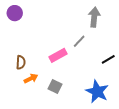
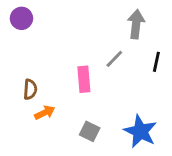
pink rectangle: (58, 55) -> (84, 79), turned -66
black line: (108, 59) -> (156, 62), moved, turned -48
gray square: (55, 87) -> (90, 131), moved

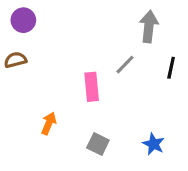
brown semicircle: (30, 89) -> (15, 60), moved, turned -108
orange arrow: (45, 113) -> (49, 123), turned -42
blue star: (140, 131) -> (154, 144), size x0.6

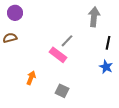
gray line: (125, 65) -> (67, 41), moved
pink rectangle: (92, 87) -> (58, 55), turned -48
blue star: (154, 144) -> (106, 67), moved

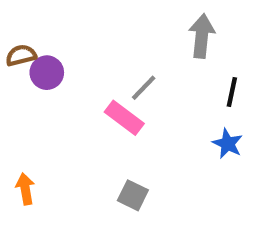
purple circle: (15, 13) -> (47, 73), moved
brown semicircle: (10, 38) -> (21, 55), moved
orange arrow: (31, 78) -> (25, 189), moved, turned -32

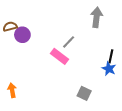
black line: (232, 92) -> (111, 56), moved
gray square: (133, 195) -> (84, 93), moved

